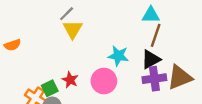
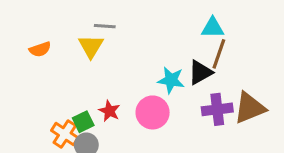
gray line: (67, 14) -> (105, 26), turned 49
yellow triangle: (73, 29) -> (91, 46), moved
orange semicircle: (12, 45) -> (40, 49), moved
black triangle: (151, 59) -> (200, 72), moved

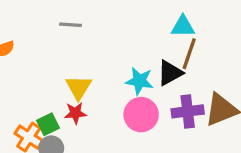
yellow triangle: (91, 46) -> (79, 87), moved
red star: (109, 111) -> (75, 113), turned -30
pink circle: (153, 112) -> (141, 115), moved

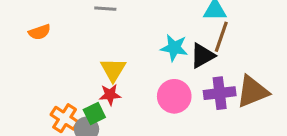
cyan star: (139, 81) -> (174, 48), moved
green square: (48, 124) -> (94, 114), moved

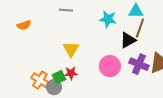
cyan star: (174, 48) -> (108, 19), moved
purple cross: (220, 93) -> (139, 64), turned 30
red star: (110, 95) -> (71, 73), moved

